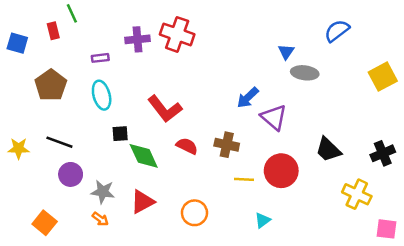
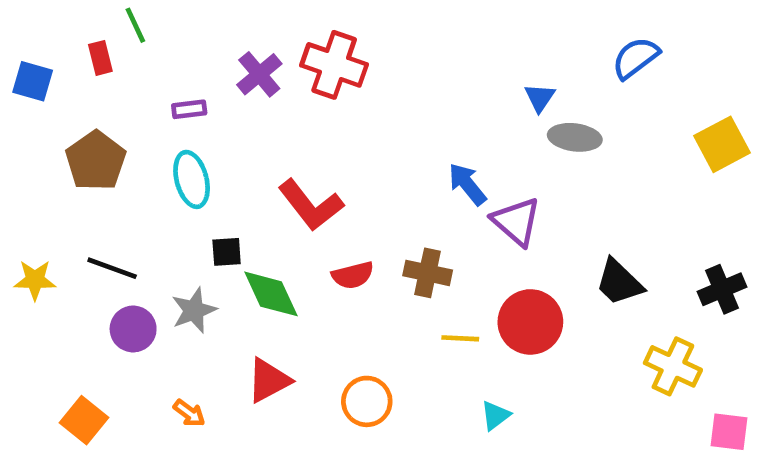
purple cross: (137, 39) -> (259, 74), turned -35
blue arrow: (248, 98) -> (467, 184), turned 95
red semicircle: (187, 146) -> (353, 275), turned 140
gray star: (103, 192) -> (194, 310), moved, turned -30

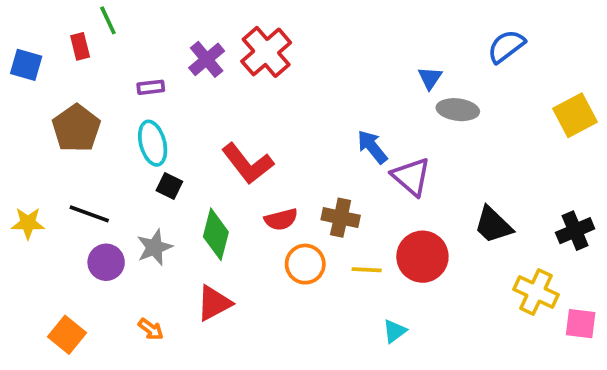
red cross: (334, 65) -> (266, 52), turned 30
black square: (227, 252) -> (169, 186), moved, turned 30
green diamond: (271, 294) -> (216, 234), turned 39
orange circle: (367, 401) -> (305, 264), moved
pink square: (729, 432) -> (581, 324), moved

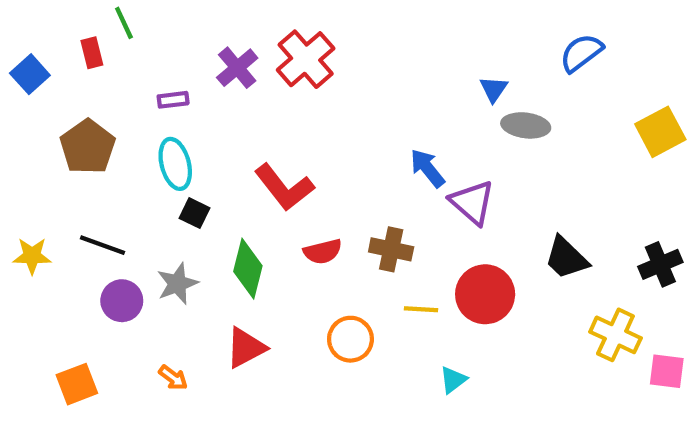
blue square: (26, 65) -> (30, 74), turned 32
orange circle: (305, 264) -> (350, 339), moved
orange square: (67, 335) -> (77, 384), turned 30

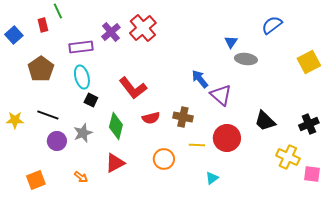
purple rectangle: (173, 100) -> (81, 47), size x1.6

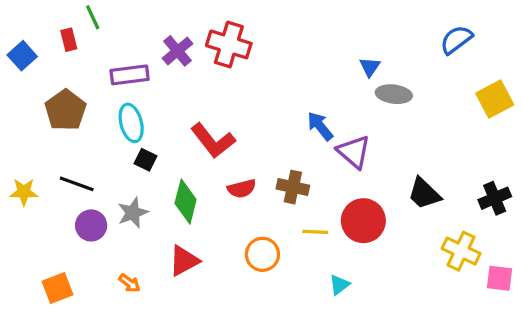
blue semicircle: (272, 25) -> (456, 40), moved
red cross: (143, 28) -> (229, 44), turned -32

